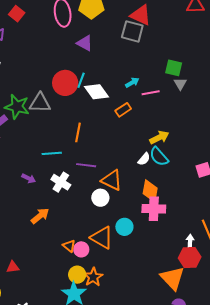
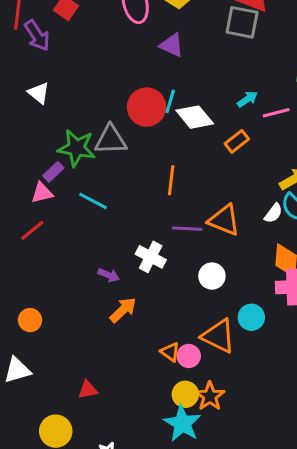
cyan line: (52, 153) -> (93, 201), moved, turned 36
purple arrow: (29, 178) -> (109, 275), moved
orange triangle: (112, 180) -> (224, 220), moved

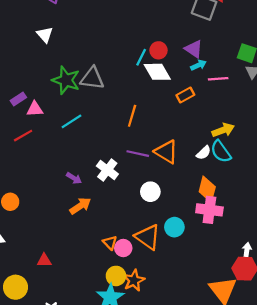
purple triangle: (172, 45) -> (194, 49), moved
red circle: (147, 107) -> (158, 50), moved, size x0.6
purple rectangle: (53, 172) -> (18, 99), moved
cyan line: (93, 201) -> (72, 121), turned -70

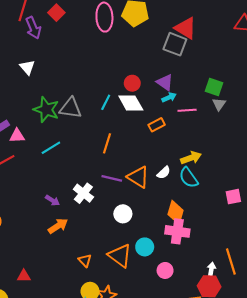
cyan line: (141, 57) -> (106, 102), moved
white semicircle: (204, 153) -> (164, 173), moved
pink circle: (123, 248) -> (165, 270), moved

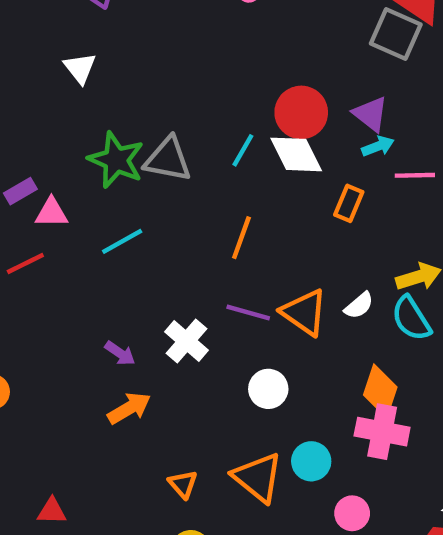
red circle: (132, 83) -> (301, 112), size x1.5
orange rectangle: (157, 125) -> (349, 203), turned -42

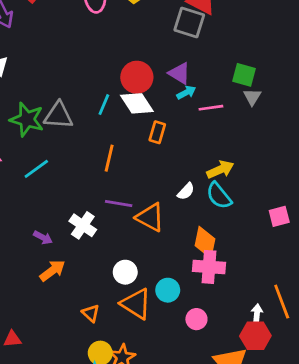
orange rectangle: (349, 203) -> (157, 132), moved
orange triangle: (304, 312) -> (150, 217), moved
white circle: (268, 389) -> (125, 272), moved

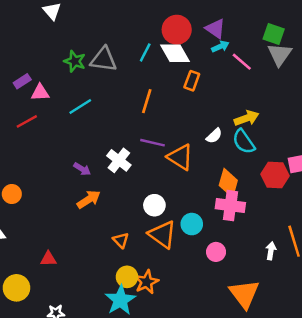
gray triangle: (252, 97) -> (280, 54), size x1.5
pink line: (211, 108) -> (242, 62), turned 45
green star: (27, 119) -> (75, 61), size x0.7
red hexagon: (255, 336) -> (275, 175), moved

